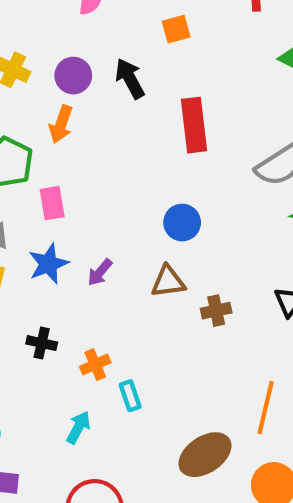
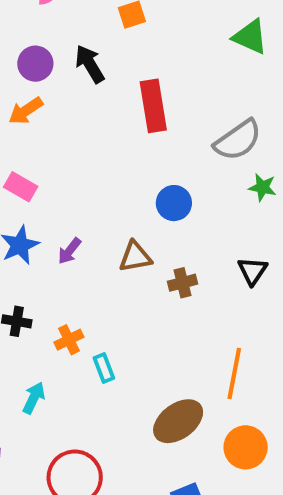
orange arrow: (61, 124) -> (26, 111), turned 39
pink rectangle: (52, 203) -> (21, 187), turned -48
blue circle: (182, 223) -> (174, 203), moved
cyan arrow: (78, 427) -> (34, 398), moved

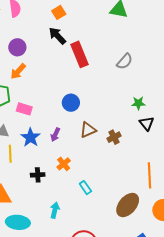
black arrow: (90, 64) -> (57, 36), moved
gray semicircle: (238, 140) -> (125, 61), size x0.7
green star: (262, 187) -> (138, 103), moved
blue circle: (174, 203) -> (71, 103), moved
orange cross: (69, 340) -> (64, 164), moved

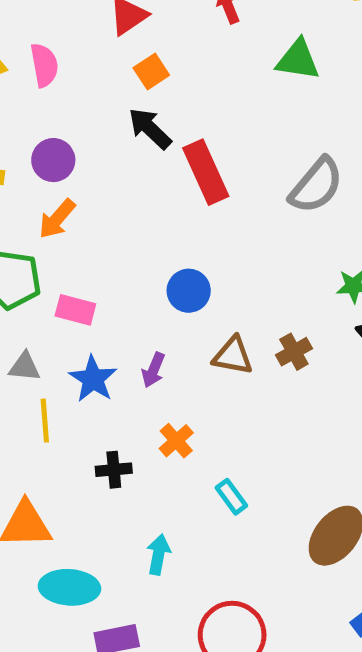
gray semicircle: (125, 61) -> (316, 185), size x1.4
brown triangle: (88, 130) -> (233, 356), turned 36
brown cross: (114, 137) -> (294, 352), moved

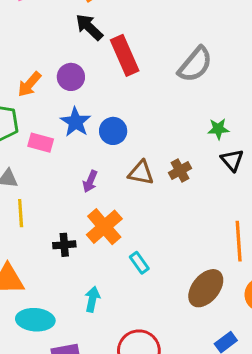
purple circle: (53, 160) -> (71, 77), moved
blue star: (93, 379) -> (76, 122), moved
orange cross: (176, 441) -> (104, 227), size x1.6

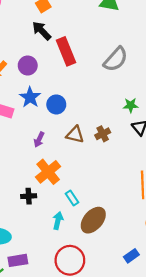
black cross: (64, 245) -> (29, 196), moved
brown ellipse: (206, 288) -> (93, 220), moved
cyan arrow: (92, 299) -> (58, 221), moved

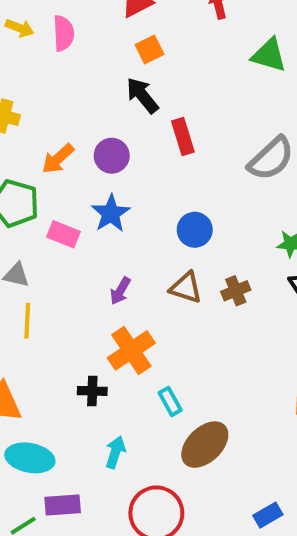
red rectangle: (66, 51) -> (183, 136), size x0.7
blue circle: (56, 104) -> (195, 230), moved
cyan arrow: (58, 221) -> (115, 452), moved

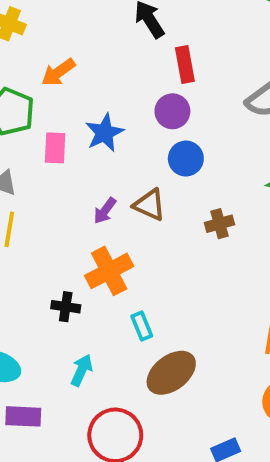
purple circle: (112, 156) -> (172, 111), moved
pink rectangle: (63, 234) -> (55, 148), turned 64
brown triangle: (186, 288) -> (149, 205), moved

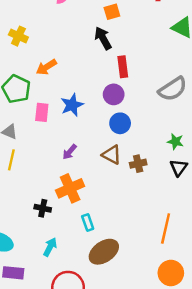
brown triangle: (149, 205) -> (112, 155), moved

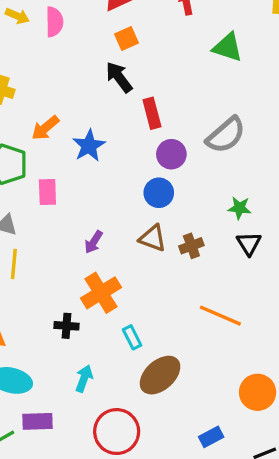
purple circle: (114, 94) -> (171, 154), moved
blue star: (72, 105) -> (89, 146), moved
orange line: (166, 229) -> (220, 316), moved, turned -72

